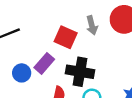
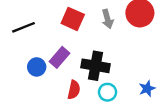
red square: (66, 37) -> (73, 19), moved

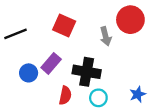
gray arrow: (107, 19) -> (106, 36), moved

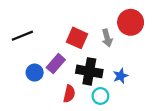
red square: (64, 26) -> (77, 38), moved
blue star: (138, 94) -> (121, 76), moved

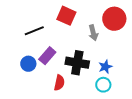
black line: (22, 36) -> (34, 31), moved
red square: (77, 38) -> (66, 16), moved
cyan circle: (100, 96) -> (103, 85), moved

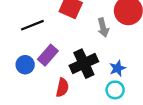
black cross: (77, 63) -> (84, 64), turned -35

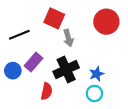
gray arrow: (103, 28) -> (68, 38), moved

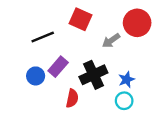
gray arrow: (68, 38) -> (111, 41), moved, turned 70

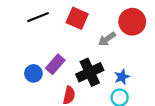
black line: (43, 37) -> (38, 17), moved

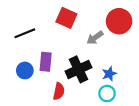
black line: (38, 17) -> (25, 33), moved
purple rectangle: (55, 64) -> (46, 62), turned -36

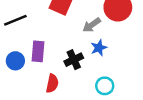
black cross: (79, 69) -> (74, 60), size x0.7
blue star: (109, 74) -> (99, 48), moved

